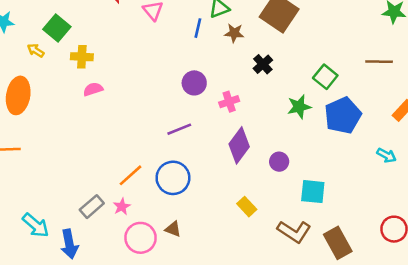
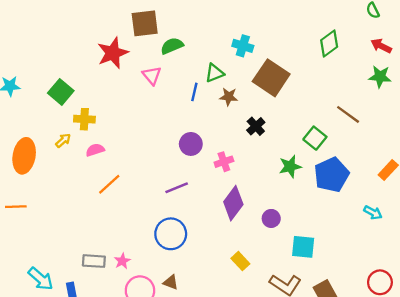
yellow arrow: (36, 50) -> (63, 140), moved, turned 105
brown line: (379, 62) -> (348, 114), moved, turned 35
orange line: (131, 175) -> (109, 184), moved
gray rectangle: (92, 207) -> (94, 261), turned 45

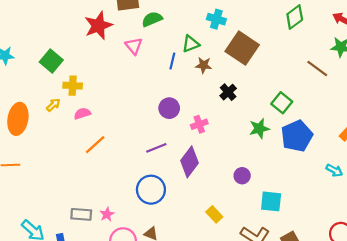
brown line: (348, 114) -> (317, 68), moved
purple diamond: (233, 203) -> (190, 162), moved

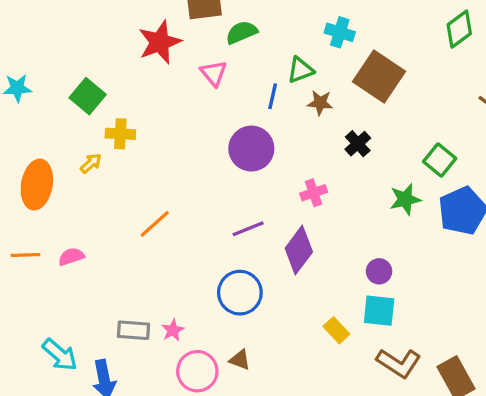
purple circle: (169, 108) -> (251, 149), moved, size x1.4
pink semicircle: (82, 114) -> (71, 257), moved
cyan square: (271, 201) -> (379, 311), moved

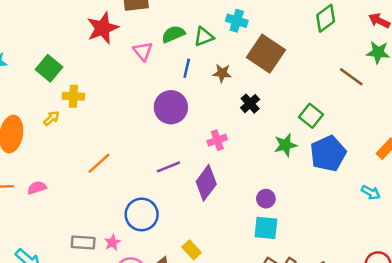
green semicircle: (242, 32) -> (173, 34), moved
green triangle: (300, 70) -> (204, 37), moved
blue circle: (240, 293) -> (142, 214), moved
yellow rectangle: (336, 330) -> (192, 250), moved

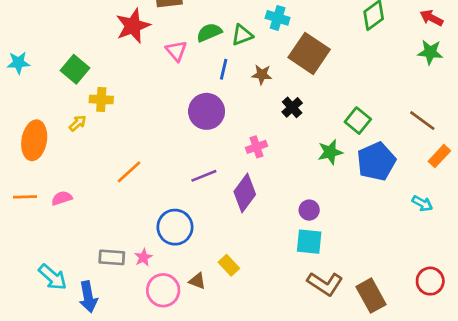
brown line: (351, 77) -> (422, 121), moved

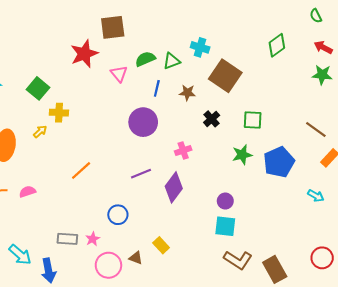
green square: (358, 121) -> (253, 120), moved, turned -36
blue circle: (175, 227) -> (118, 215), size x0.7

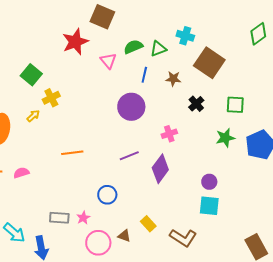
brown square: (113, 27) -> (102, 17), turned 30
yellow cross: (59, 113) -> (51, 98), turned -30
orange line: (81, 171) -> (72, 153), turned 35
brown L-shape: (238, 260) -> (183, 238), moved

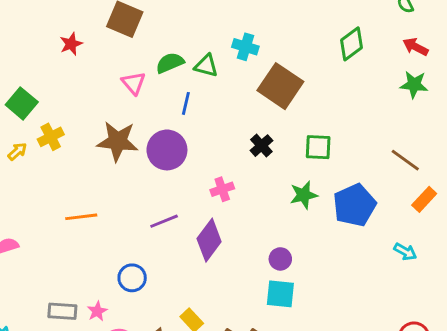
red star: (75, 42) -> (71, 44), moved, size x0.6
green triangle: (158, 49) -> (206, 66), turned 36
brown star: (173, 79) -> (118, 141), moved, size x1.8
yellow arrow: (33, 116) -> (17, 151), moved

